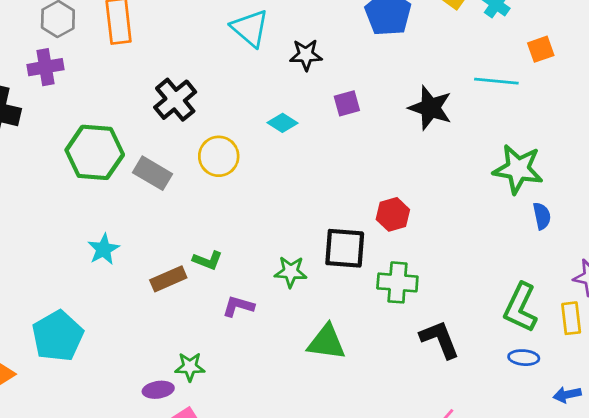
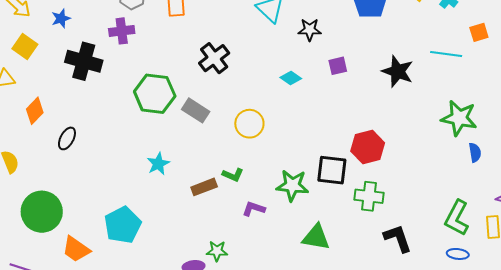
yellow circle: (219, 156) -> (249, 124), moved
red hexagon: (393, 214) -> (368, 147), size x1.4
green star: (291, 272) -> (292, 185), size x1.4

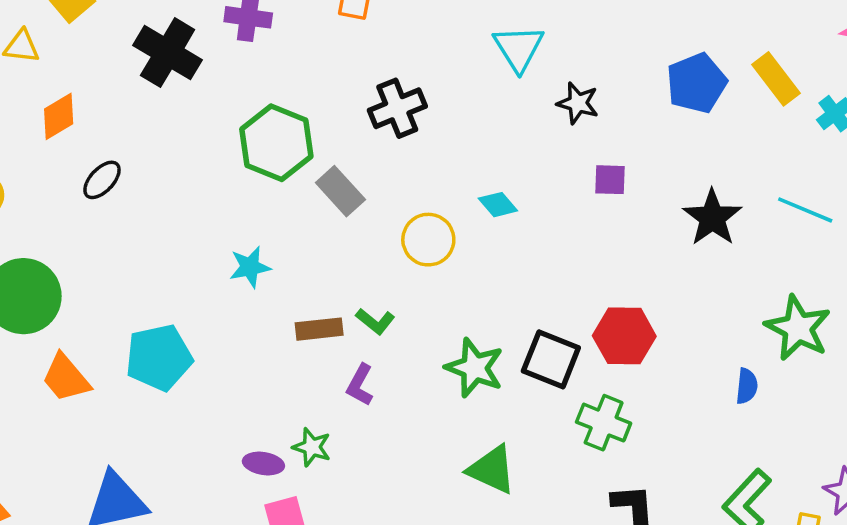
cyan diamond: (291, 78) -> (498, 205), moved
blue semicircle: (475, 153) -> (747, 386), moved
purple L-shape: (254, 209) -> (360, 385), moved, turned -95

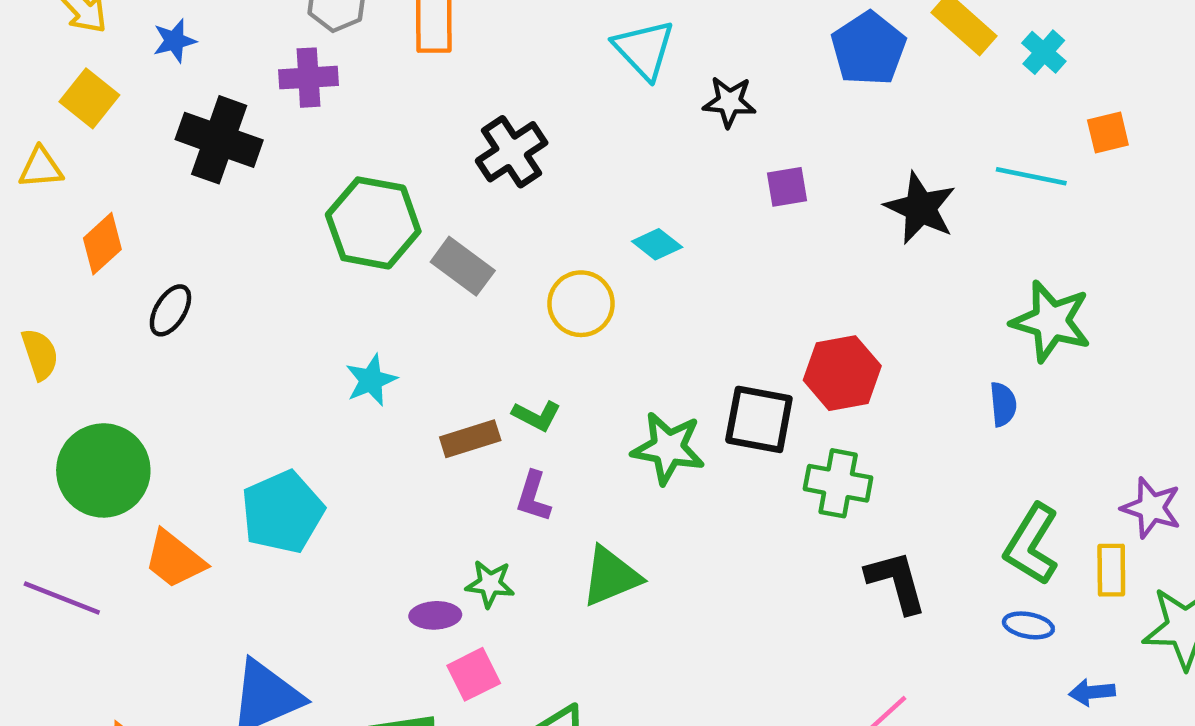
green triangle: (492, 469) -> (611, 576), moved, turned -36

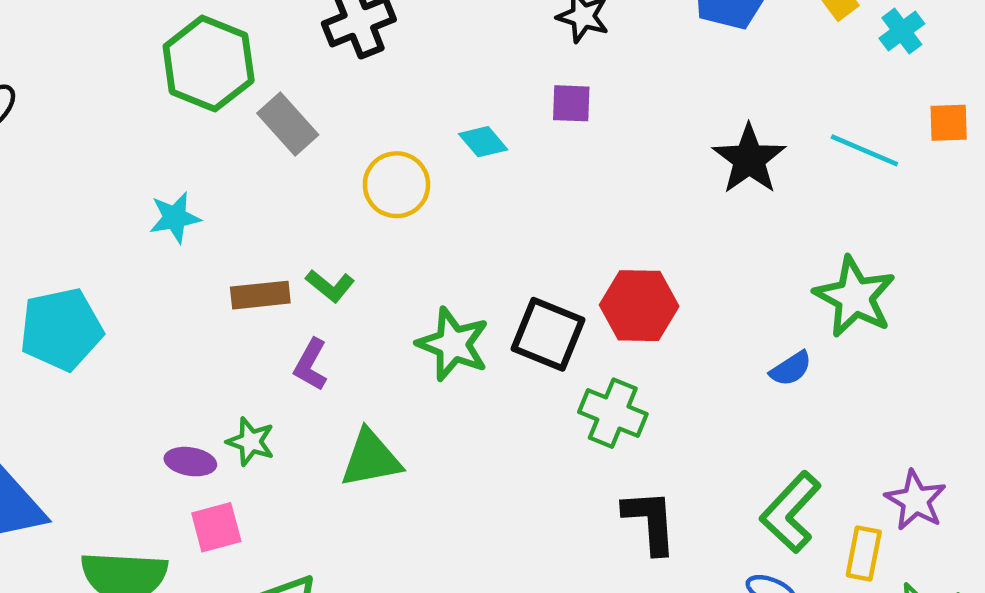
purple square: (787, 187) -> (571, 103), moved
blue semicircle: (1003, 404) -> (791, 369), turned 51

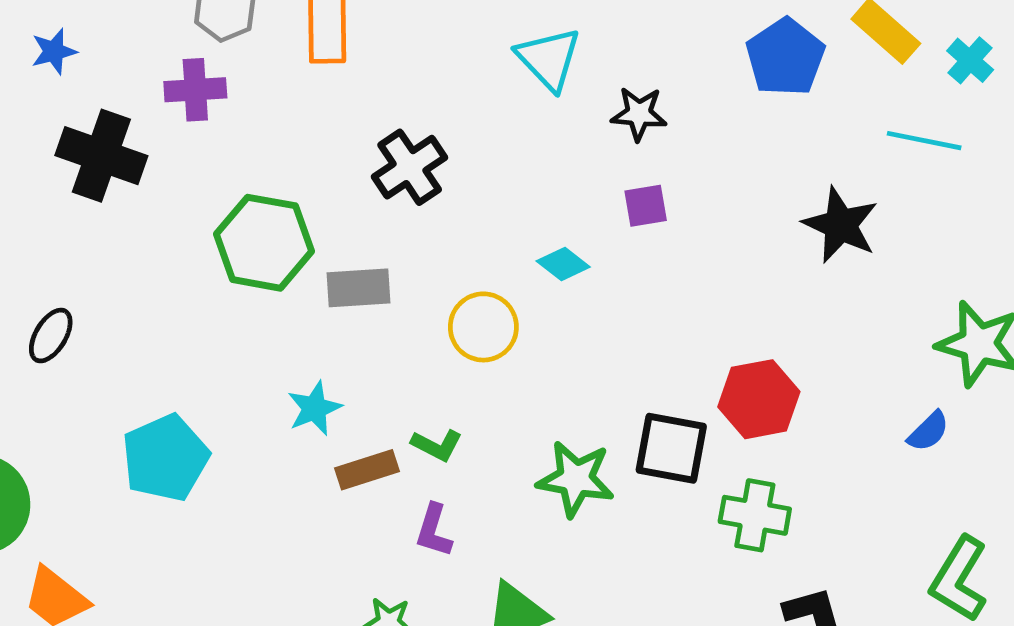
gray rectangle: (288, 124) -> (358, 288), turned -40
cyan line: (864, 150) -> (924, 141), moved
cyan star: (175, 218) -> (314, 408), moved
cyan pentagon: (61, 329) -> (165, 458), moved

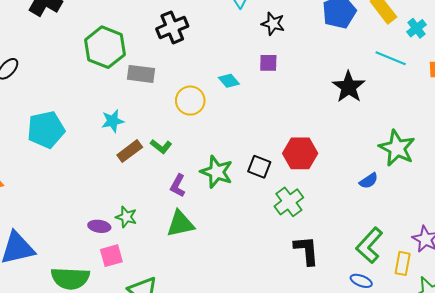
black square: (671, 448) -> (259, 167), size x0.7
brown rectangle: (367, 470) -> (130, 151), turned -30
green cross: (755, 515) -> (289, 202), turned 32
purple L-shape: (434, 530) -> (178, 186), moved

